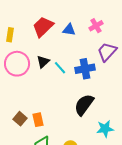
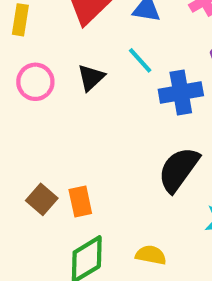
pink circle: (17, 64) -> (35, 82), size x0.7
cyan line: (60, 68) -> (140, 60), moved

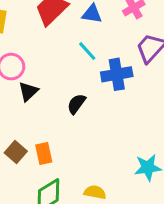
black triangle: (91, 78) -> (28, 91), moved
black semicircle: (179, 169) -> (76, 104), moved, size x0.6

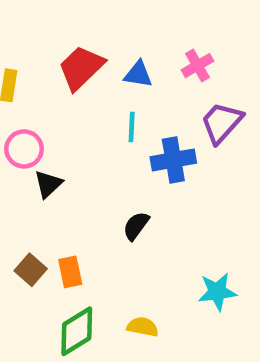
cyan line: (87, 51) -> (132, 127), turned 45
black semicircle: (76, 104) -> (136, 226), moved

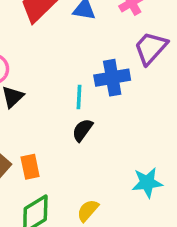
cyan line: (132, 127) -> (79, 97), moved
yellow semicircle: (143, 327) -> (88, 210), turned -60

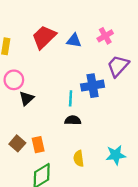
black semicircle: (83, 130) -> (73, 120), turned 56
yellow semicircle: (88, 210) -> (79, 159), moved, turned -49

